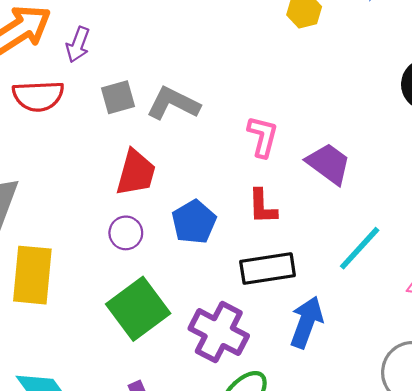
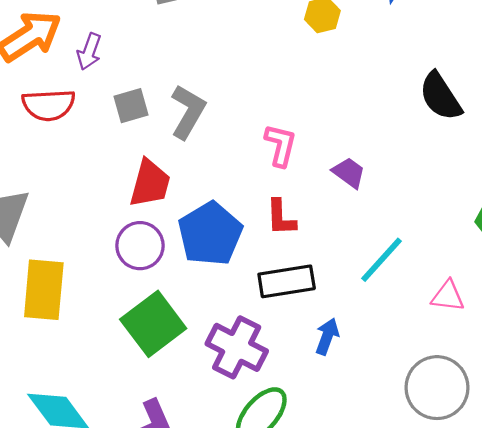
gray L-shape: (173, 103) -> (188, 112), turned 94
purple trapezoid: (329, 164) -> (349, 173), size x0.7
blue pentagon: (194, 222) -> (210, 234), size x1.4
purple circle: (126, 233) -> (140, 246), size x1.4
blue arrow: (306, 322) -> (327, 337), size x0.7

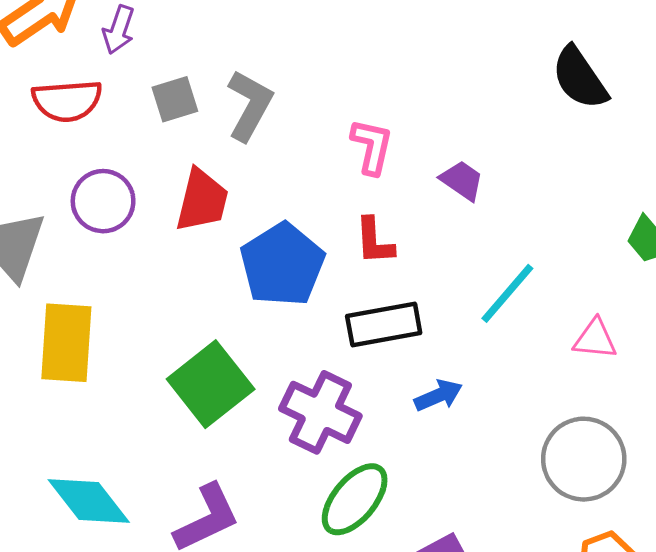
purple circle: (140, 246) -> (103, 201), moved
blue arrow: (327, 337) -> (438, 395), turned 48

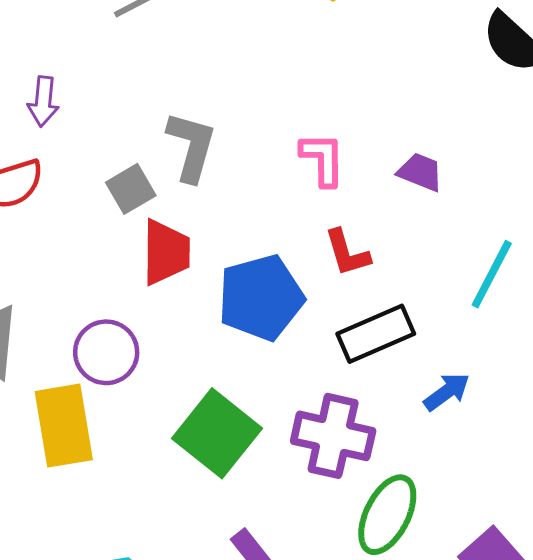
gray square: (175, 99) -> (131, 189), moved
purple circle: (103, 201) -> (106, 352), moved
blue pentagon: (282, 265) -> (261, 298), turned 30

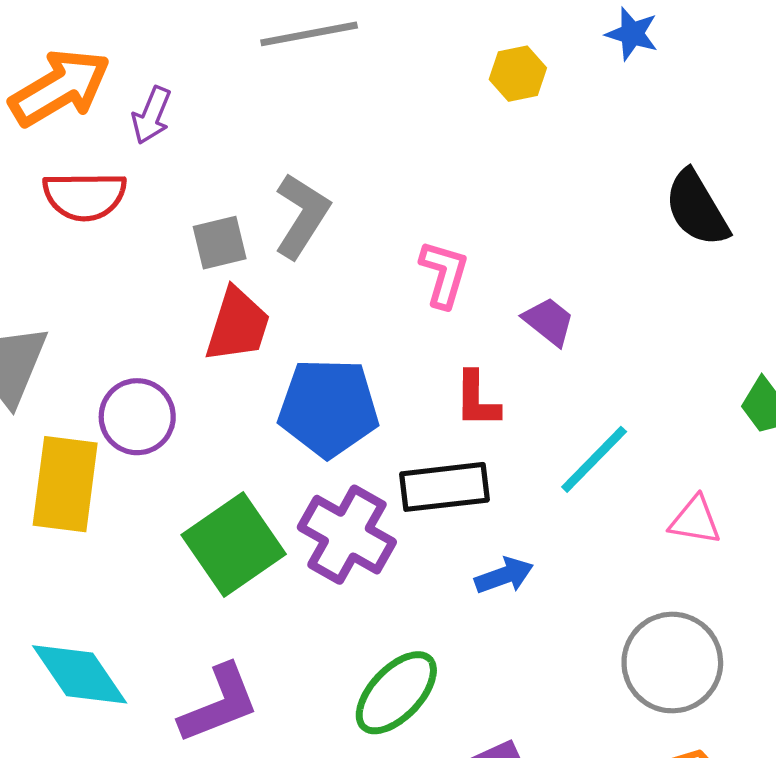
red L-shape: (347, 253) -> (477, 399), moved
purple cross: (333, 436) -> (347, 535), moved

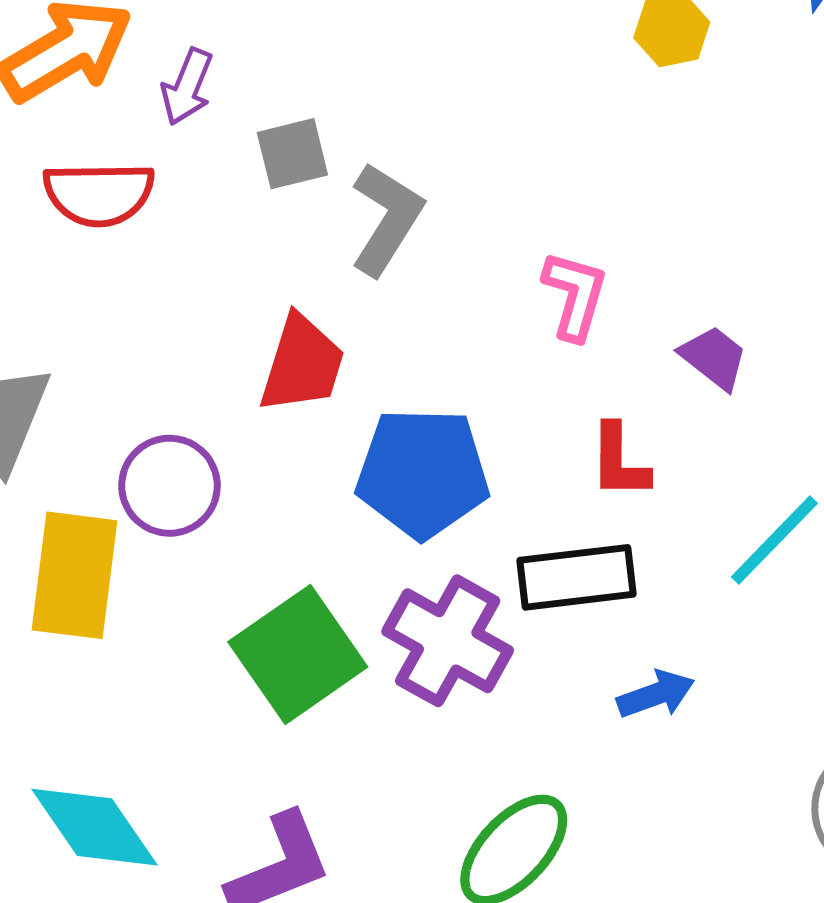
gray square: (220, 243) -> (292, 154), moved

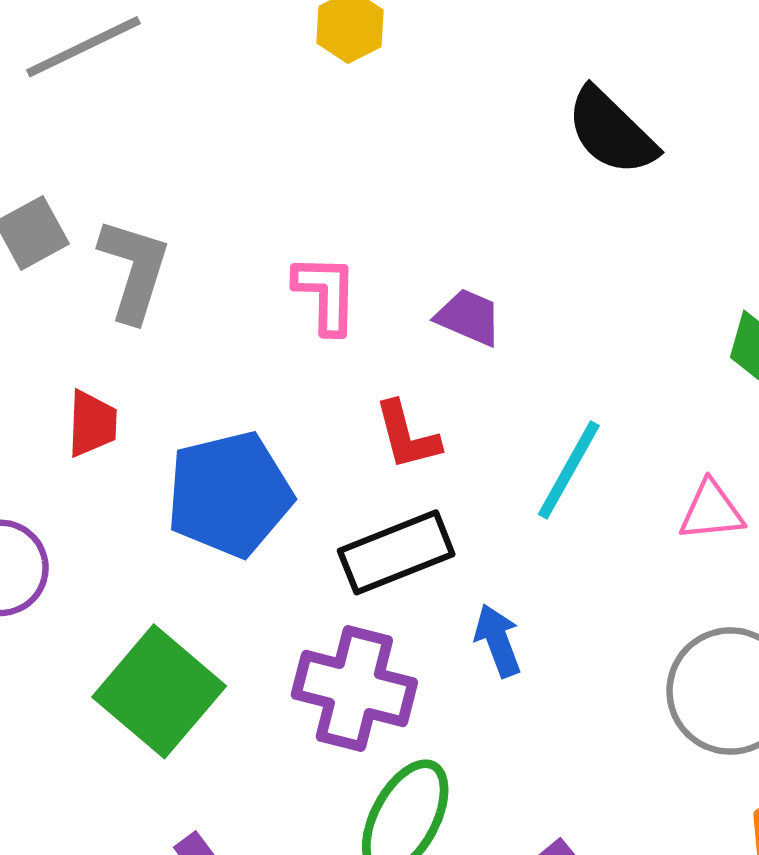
red trapezoid: (302, 364) -> (92, 424), size x0.7
purple cross: (448, 641) -> (354, 689), moved
blue arrow: (656, 694) -> (498, 641), turned -76

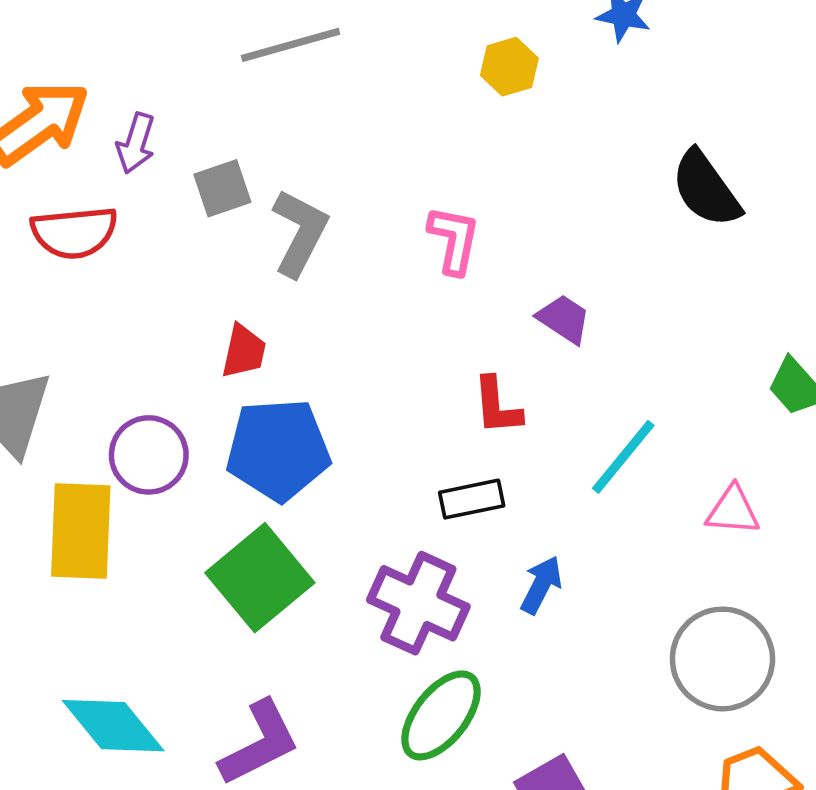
pink L-shape: (326, 294) -> (454, 240), moved
blue pentagon: (229, 494) -> (278, 450), moved
black rectangle: (396, 552) -> (472, 499), size x0.7
blue arrow: (498, 641) -> (541, 585), turned 38

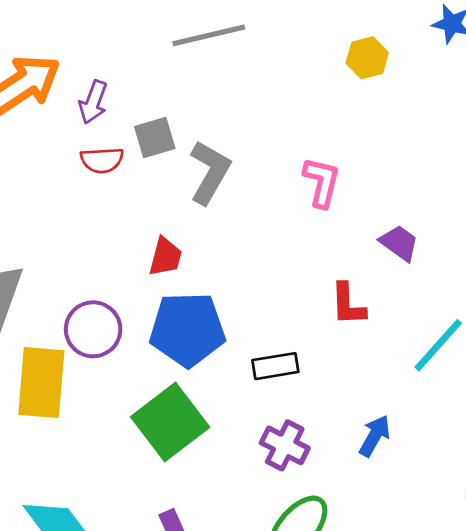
red semicircle: (74, 232) -> (102, 160), moved, size x0.7
black rectangle: (472, 499) -> (275, 366), moved
purple cross: (418, 603) -> (285, 445), size x0.7

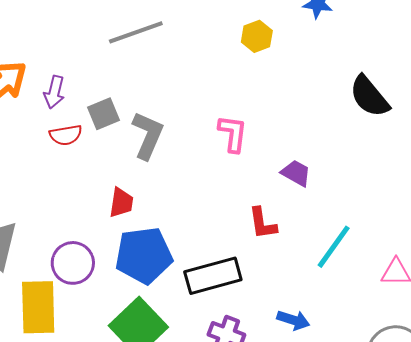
black rectangle: (275, 366) -> (213, 276), size x1.6
blue arrow: (375, 436) -> (293, 320), turned 84

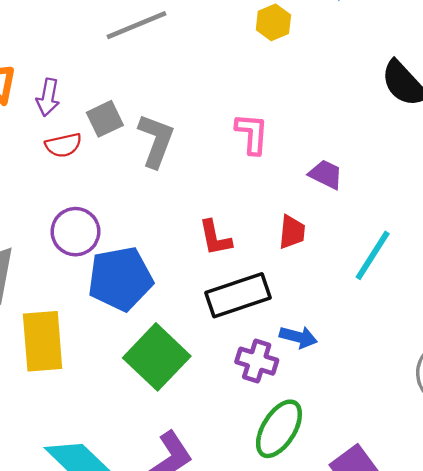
red trapezoid: (121, 203) -> (292, 232), moved
red L-shape: (262, 223) -> (215, 238), moved
blue pentagon: (144, 255) -> (120, 279), moved
purple circle: (73, 263) -> (75, 232), moved
blue arrow: (293, 320) -> (298, 337), moved

